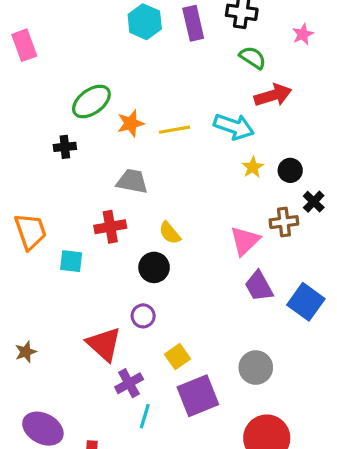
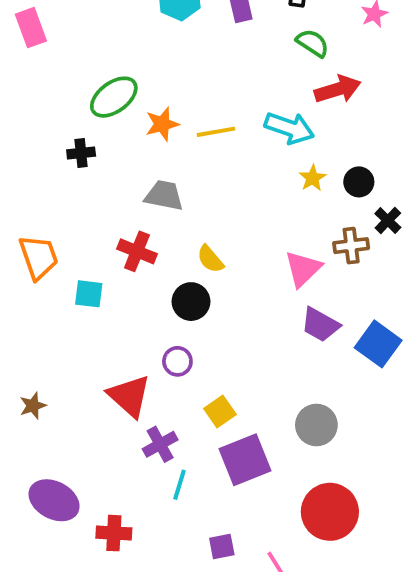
red cross: (110, 227) -> (137, 251), turned 32
purple trapezoid: (259, 286) -> (320, 325), turned -32

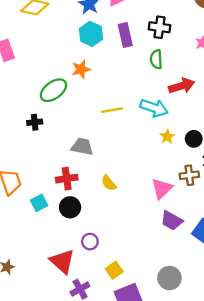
green semicircle: (313, 43) -> (156, 59), moved, turned -126
orange star: (162, 124) -> (81, 69), moved
red cross: (137, 251) -> (67, 179), turned -30
cyan square: (89, 294) -> (39, 203), turned -35
black circle: (191, 302) -> (70, 207), moved

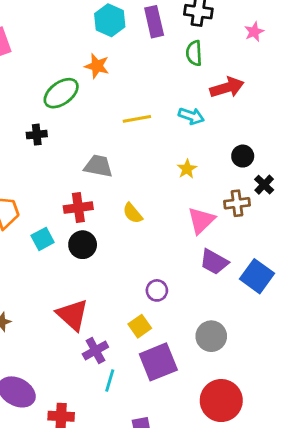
orange star: (81, 69) -> (97, 66), turned 30
cyan arrow: (154, 108) -> (191, 116), size x0.7
yellow star: (167, 137) -> (187, 169), moved
purple circle: (90, 242) -> (157, 290), moved

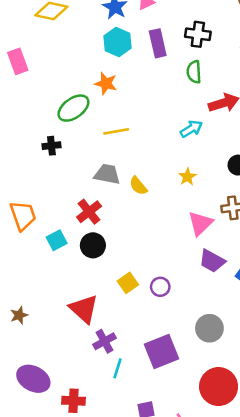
cyan arrow: (191, 116) -> (191, 129), turned -50
yellow line: (137, 119) -> (116, 131), moved
red cross: (78, 208) -> (89, 212), turned -30
yellow semicircle: (133, 213) -> (138, 186), moved
yellow square: (140, 326) -> (128, 283), moved

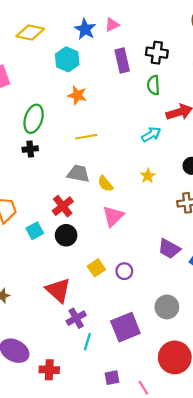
cyan hexagon: (118, 42) -> (67, 59), moved
green ellipse: (73, 108) -> (34, 119), moved, turned -36
pink triangle: (200, 223) -> (113, 216), moved

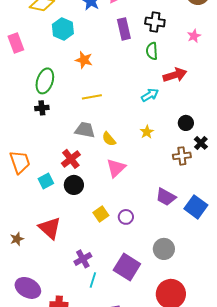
cyan hexagon: (67, 59) -> (63, 29), moved
red triangle: (58, 290) -> (50, 228), moved
purple square: (125, 327) -> (127, 267), turned -36

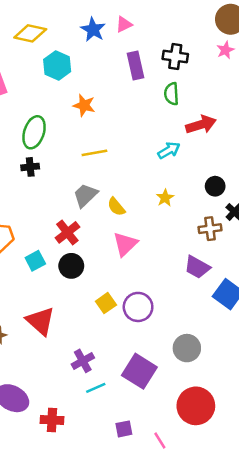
pink star: (194, 36) -> (225, 50), moved
gray trapezoid: (85, 130) -> (85, 195), turned -55
purple trapezoid: (166, 197) -> (197, 267), moved
purple circle: (126, 217) -> (138, 307), size x1.5
cyan line: (93, 280) -> (96, 388), turned 49

